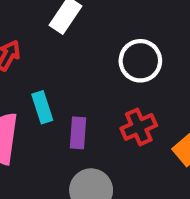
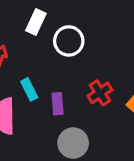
white circle: (140, 61) -> (69, 41), moved

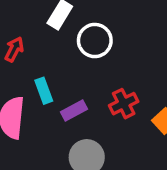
purple rectangle: (58, 104) -> (74, 110), turned 60

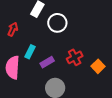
cyan rectangle: (44, 91) -> (30, 52), turned 48

